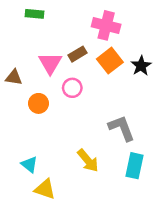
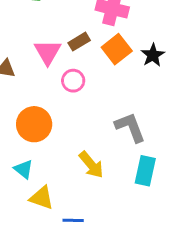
orange circle: (38, 103) -> (34, 124), moved, size x1.5

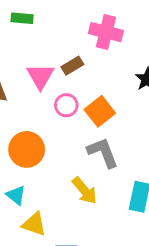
orange square: (117, 49) -> (100, 111), moved
gray L-shape: (130, 127) -> (103, 152), moved

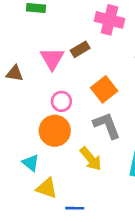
pink circle: (66, 105) -> (61, 101), moved
orange circle: (27, 149) -> (55, 131), moved

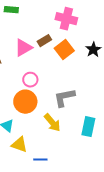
pink triangle: (52, 59) -> (23, 48), turned 30
orange square: (104, 89) -> (64, 50), moved
gray L-shape: (107, 125) -> (64, 98), turned -80

